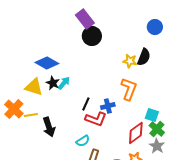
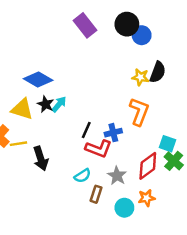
blue circle: (155, 27) -> (142, 35), moved
black circle: (92, 36) -> (127, 24), moved
gray star: (157, 146) -> (117, 176), moved

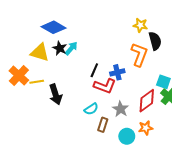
black semicircle: (158, 72) -> (155, 41), moved, turned -36

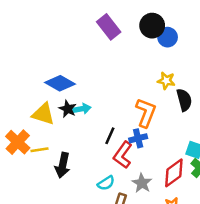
cyan arrow: (71, 48) -> (82, 109), turned 40
orange L-shape: (139, 55) -> (146, 113), moved
red L-shape: (105, 86) -> (123, 155), turned 105
black arrow: (56, 94) -> (63, 165), turned 30

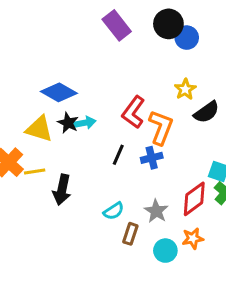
yellow star: (166, 81) -> (185, 89), turned 30
black semicircle: (184, 100) -> (206, 112), turned 70
red L-shape: (123, 155) -> (133, 112), moved

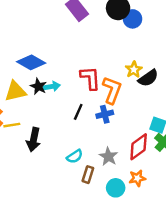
yellow star: (185, 89) -> (134, 70), moved
red L-shape: (133, 112) -> (90, 78), turned 140
yellow triangle: (39, 129) -> (15, 91), turned -30

